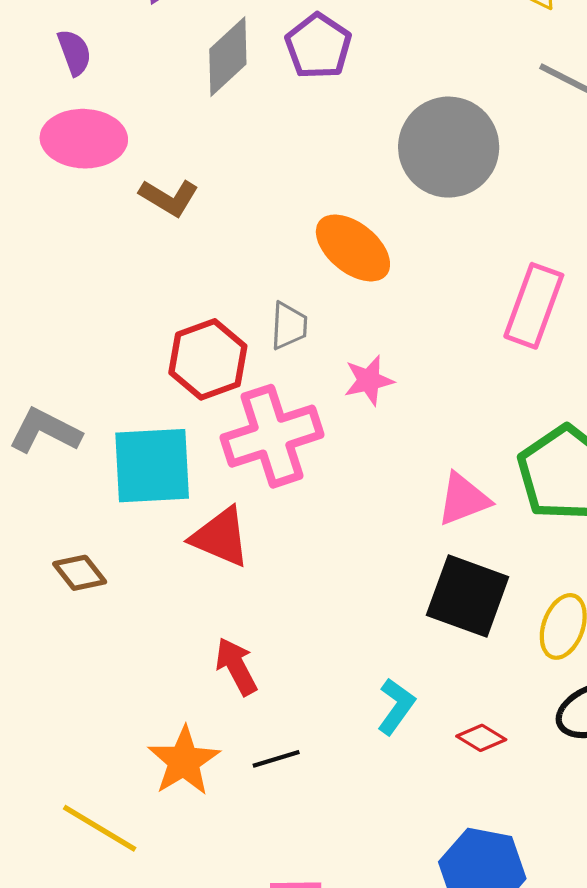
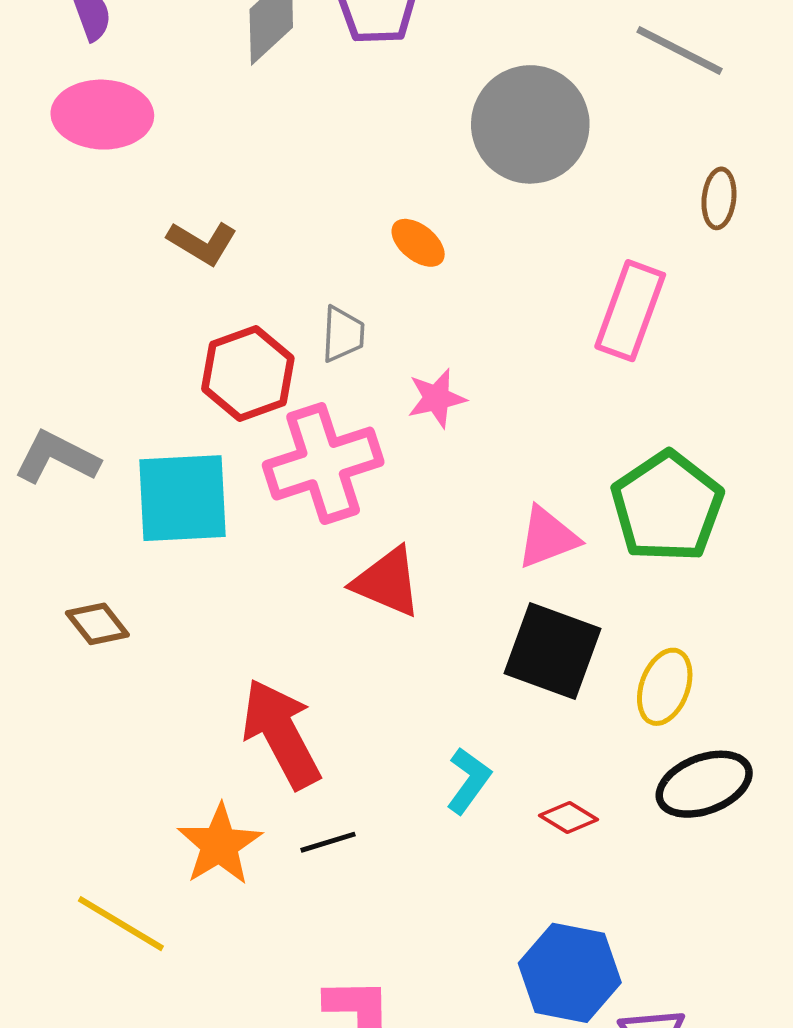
brown L-shape: (169, 198) -> (202, 243), moved
orange ellipse: (353, 248) -> (418, 243), size x0.6
red triangle: (221, 537) -> (387, 582), moved
red arrow: (236, 666) -> (281, 734), size x1.6

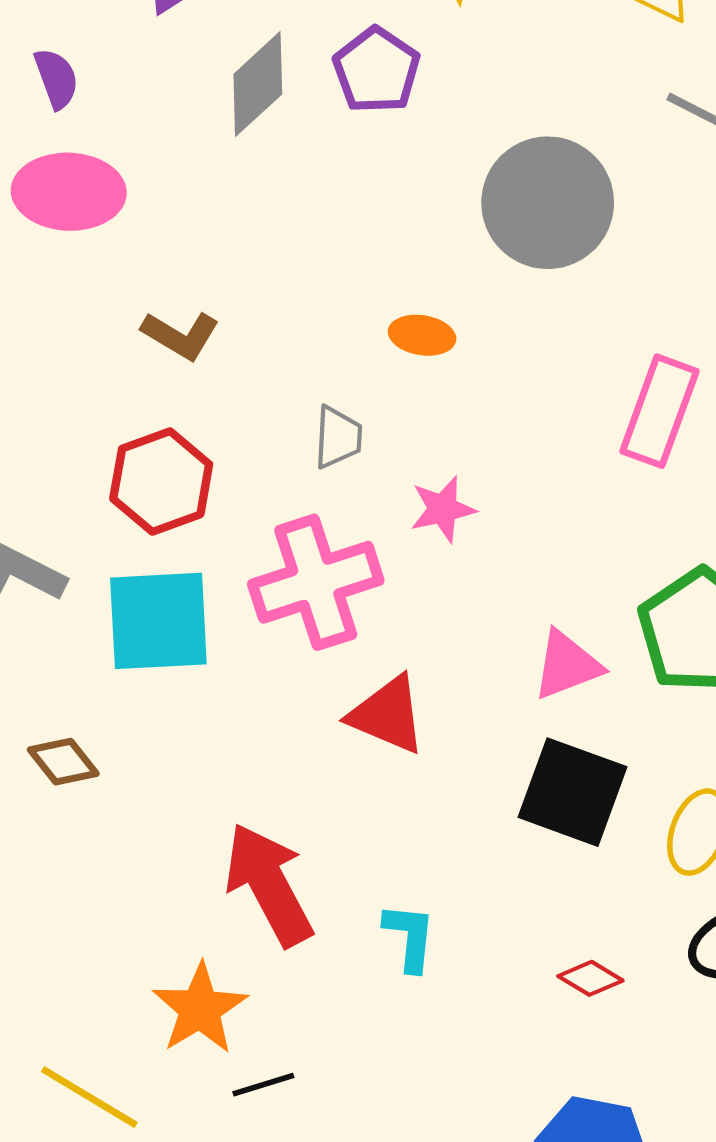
orange ellipse: (418, 243) -> (422, 335), turned -30
red hexagon: (248, 374) -> (161, 482), moved
cyan L-shape: (469, 780) -> (410, 937), moved, turned -30
black line: (328, 842) -> (263, 1085), moved

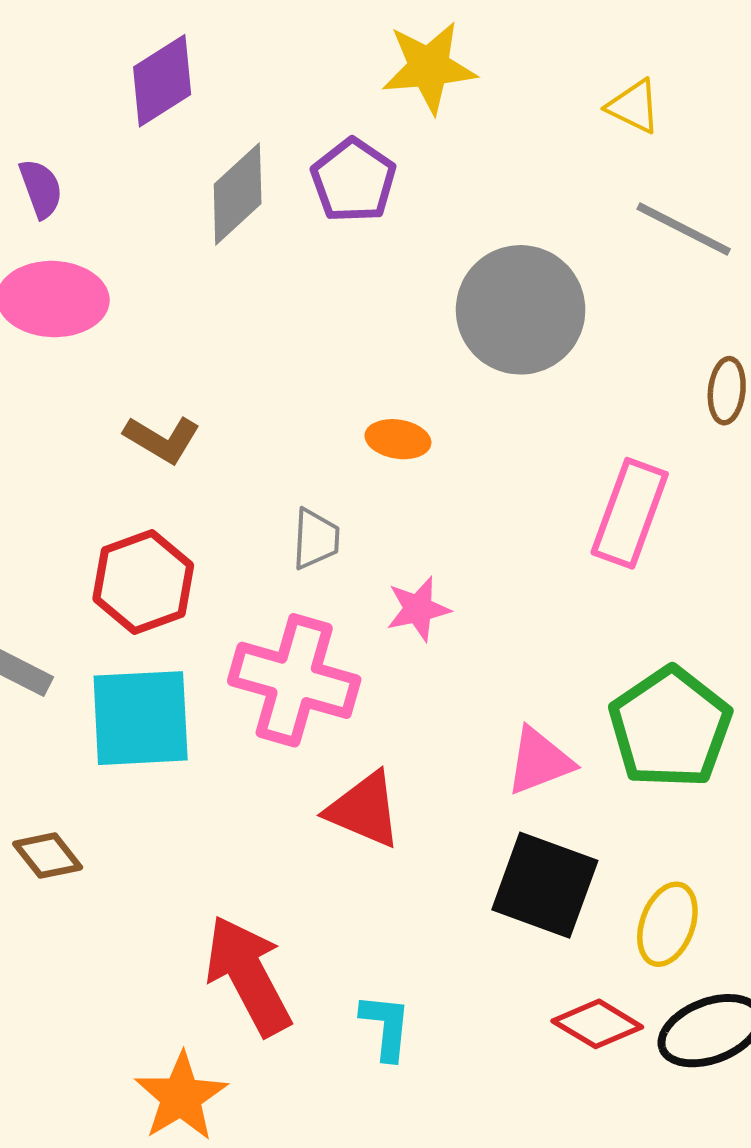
pink cross: (316, 582) -> (294, 680), turned 34
red diamond: (590, 978) -> (597, 1024), moved, size x1.4

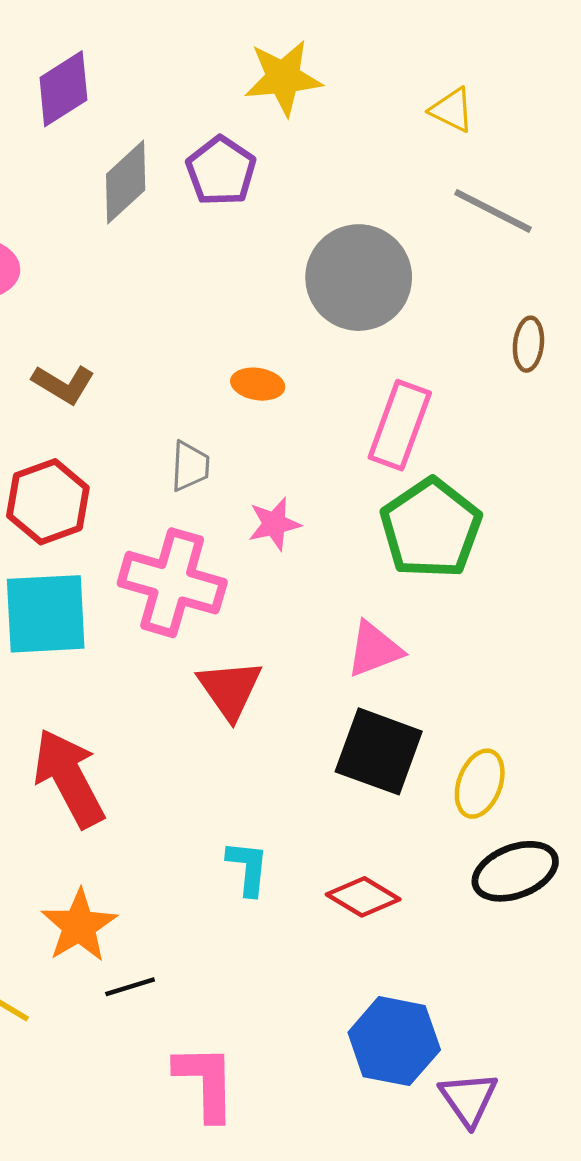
pink rectangle: (630, 513) -> (400, 425), moved
green pentagon: (670, 728) -> (431, 528), moved
red triangle: (364, 810) -> (230, 689), turned 32
red arrow: (248, 975) -> (69, 778), moved
red diamond: (597, 1024) -> (363, 897), moved

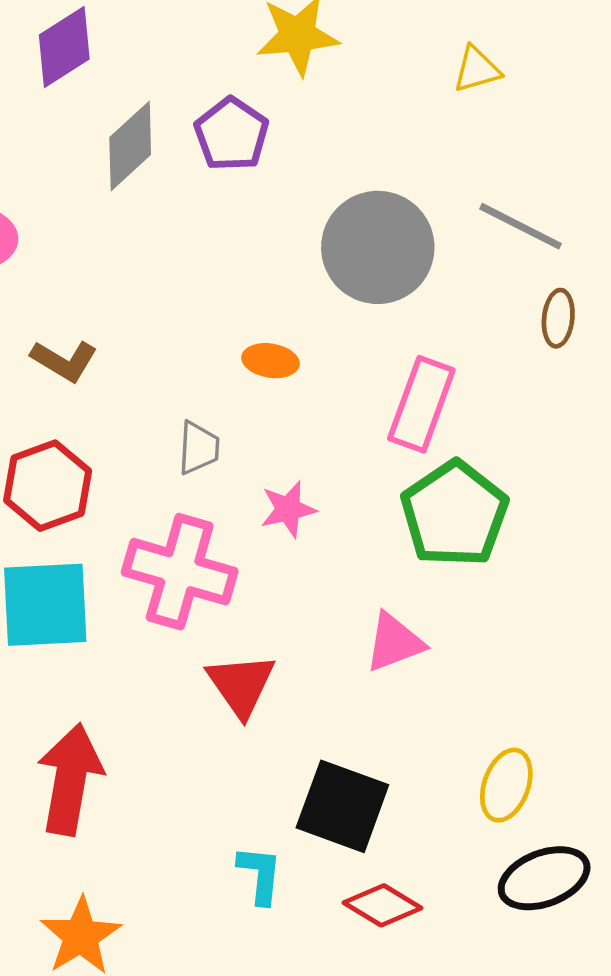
yellow triangle: (452, 110) -> (477, 69), turned -42
gray line: (493, 211) -> (520, 226), moved
black square: (379, 751) -> (342, 806), moved
red arrow: (69, 778) -> (70, 779), turned 38

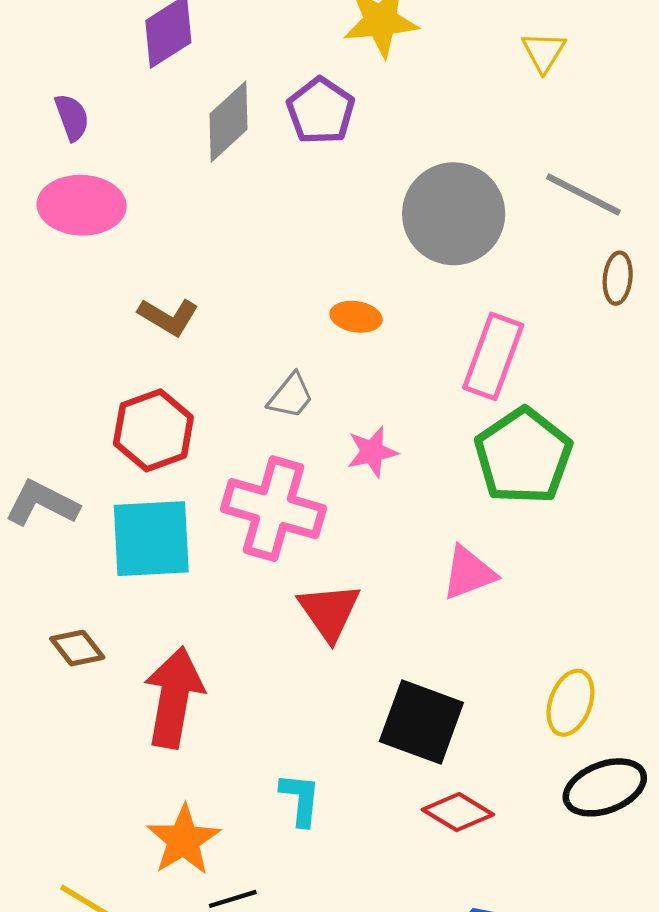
yellow triangle: (477, 69) -> (544, 52), turned -42
gray trapezoid: (199, 448) -> (291, 396), turned 36
cyan L-shape: (260, 875) -> (300, 799), moved

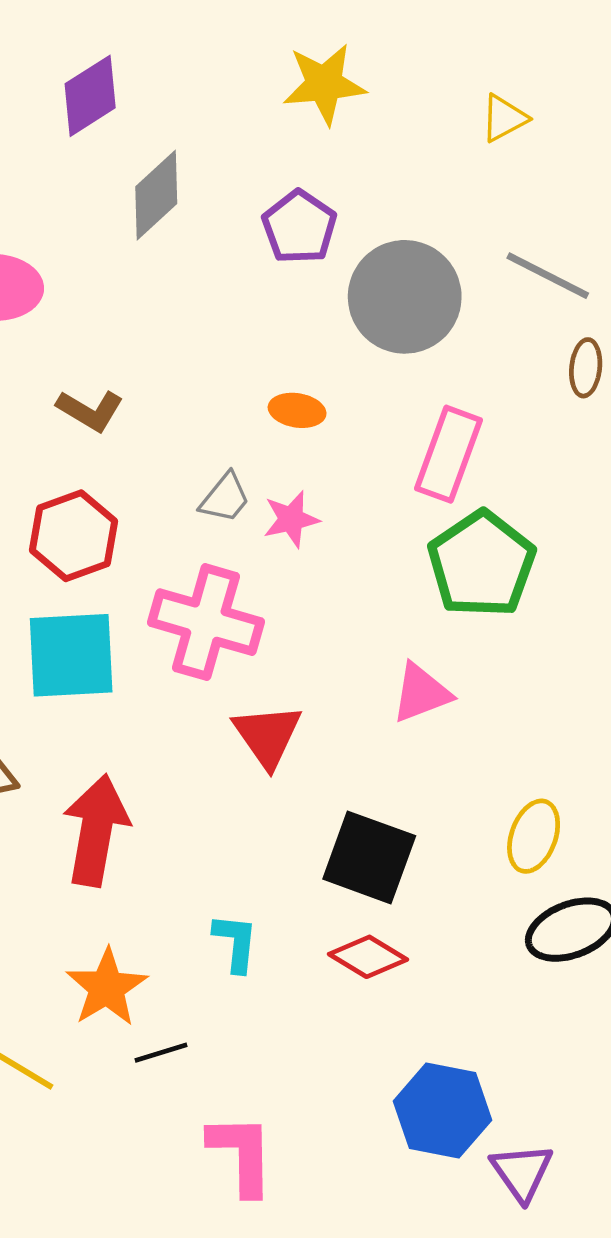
yellow triangle: (544, 52) -> (504, 118), turned 30
purple pentagon: (321, 111) -> (299, 227), moved
pink star: (372, 452) -> (291, 519), moved
red diamond: (458, 812) -> (368, 957), moved

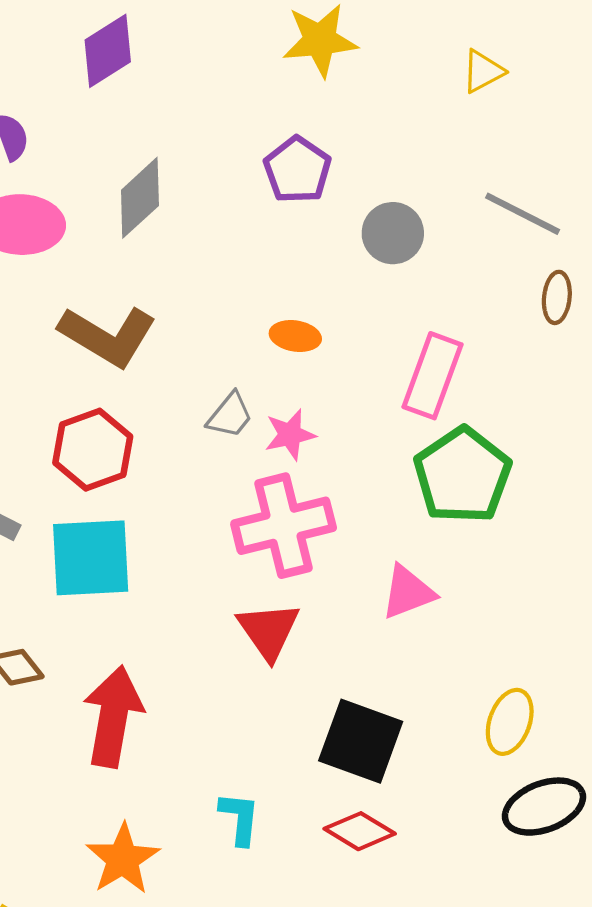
gray diamond: (156, 195) -> (140, 198), moved
gray circle: (405, 297) -> (393, 233), size x0.6
brown L-shape: (90, 410) -> (108, 336), size x1.6
pink cross: (206, 622) -> (284, 526), moved, turned -30

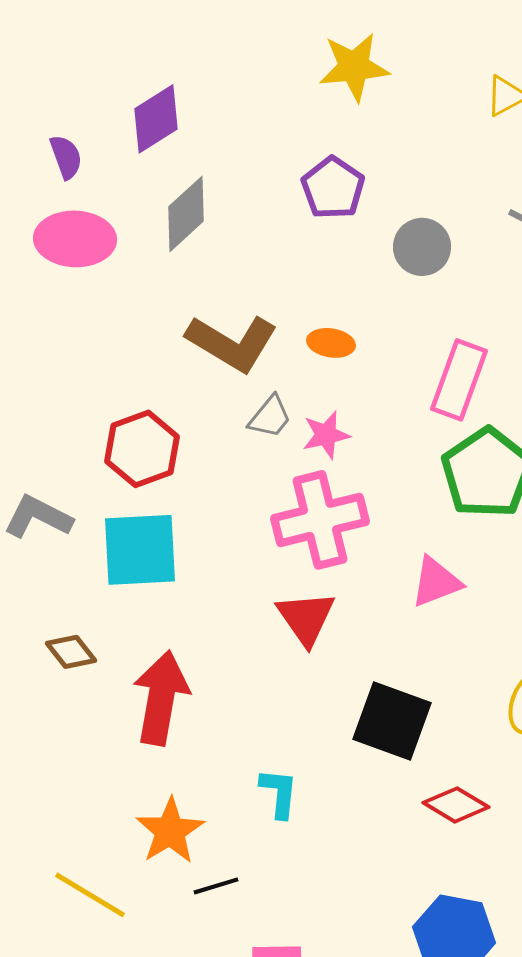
purple diamond: (108, 51) -> (156, 119), moved
brown L-shape: (108, 336) -> (232, 343), moved
red diamond: (360, 831) -> (456, 805), moved

